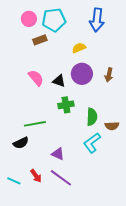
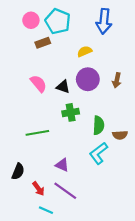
cyan pentagon: (54, 20) -> (58, 21), turned 30
black semicircle: (21, 143) -> (18, 171), moved, turned -42
cyan line: (14, 181) -> (46, 210), moved

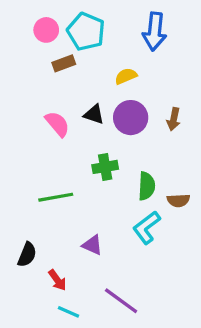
black triangle: (63, 87) -> (94, 114), moved
purple line: (65, 191) -> (121, 301), moved

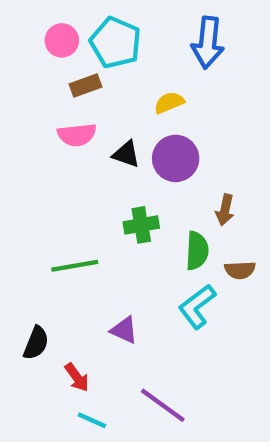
brown arrow: (174, 119) -> (225, 210), moved
pink semicircle: (57, 124) -> (77, 135), moved, turned 124

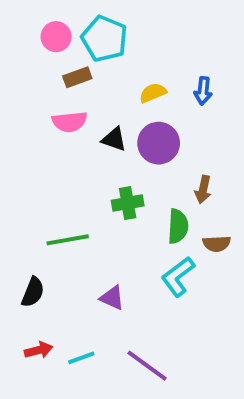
blue arrow: (208, 43) -> (203, 91), moved, size x0.6
black semicircle: (36, 343) -> (33, 292), moved
red arrow: (77, 377) -> (39, 350), moved, turned -68
cyan line: (92, 420) -> (81, 358), moved, turned -44

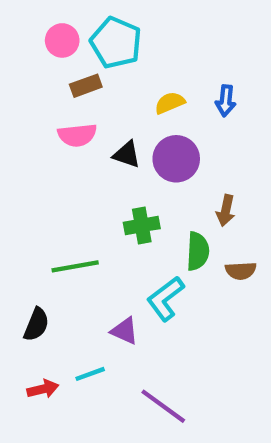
cyan L-shape: (178, 277) -> (165, 299), moved
cyan line: (81, 358) -> (90, 374), moved

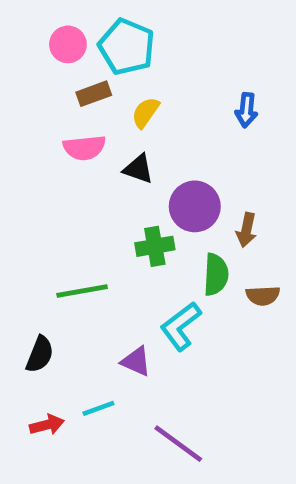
yellow semicircle: (170, 103) -> (145, 112), moved, turned -32
purple circle: (176, 159) -> (195, 206), moved

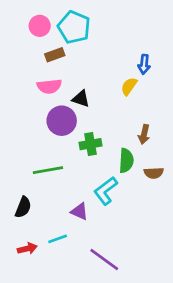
yellow semicircle: (145, 112) -> (129, 86), moved
purple circle: (195, 206) -> (62, 121), moved

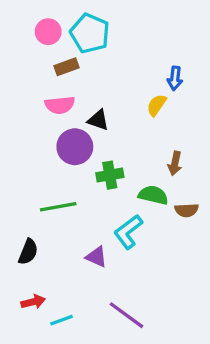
green semicircle: (126, 161) -> (153, 195), turned -80
cyan line: (58, 239) -> (61, 320), moved

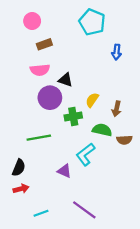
cyan pentagon: (90, 33) -> (92, 22), moved
yellow semicircle: (157, 105) -> (92, 100), moved
red arrow: (33, 302) -> (21, 189), moved

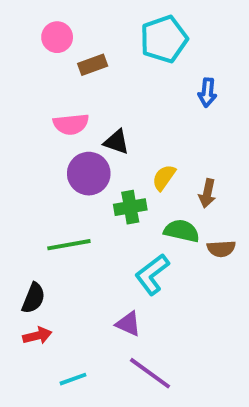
cyan pentagon: (92, 22) -> (164, 39), turned 30
brown rectangle: (44, 44) -> (93, 65), moved
purple triangle: (64, 171) -> (128, 324), moved

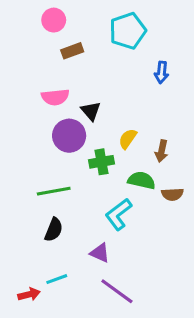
pink circle: (57, 37) -> (54, 20), moved
black triangle: (116, 142) -> (91, 111), turned 30
black semicircle: (33, 298) -> (54, 230), moved
red arrow: (37, 336) -> (29, 294), moved
cyan line: (73, 379) -> (57, 279), moved

